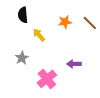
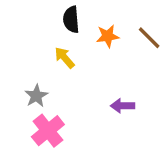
black semicircle: (23, 15) -> (71, 20), moved
pink cross: (47, 79) -> (48, 131), moved

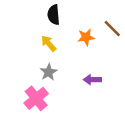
orange star: (108, 36) -> (86, 37), moved
gray star: (36, 96) -> (49, 72), moved

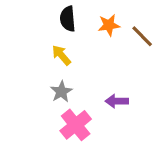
orange star: (86, 37) -> (109, 25), moved
pink cross: (36, 98) -> (76, 125), moved

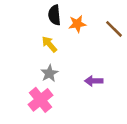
orange star: (109, 25) -> (77, 24), moved
pink cross: (76, 125) -> (41, 100), moved

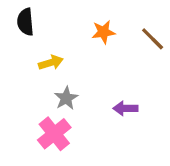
black semicircle: (54, 15) -> (25, 22), moved
yellow arrow: (49, 44) -> (51, 63), moved, turned 114

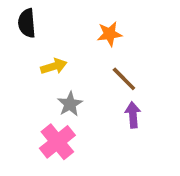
brown line: (153, 39) -> (124, 79), moved
purple arrow: (125, 108) -> (133, 115), turned 85

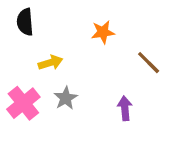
brown line: (124, 79) -> (149, 63), moved
pink cross: (57, 142) -> (23, 103), moved

